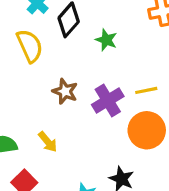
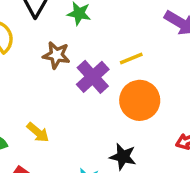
brown star: (65, 91) -> (56, 55), moved

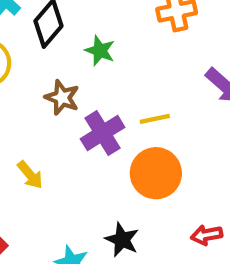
yellow arrow: (38, 132) -> (30, 175), moved

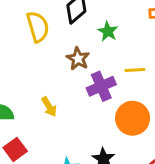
yellow line: (155, 119) -> (135, 70), moved

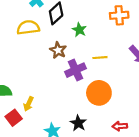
yellow semicircle: (38, 27) -> (28, 27), turned -80
yellow arrow: (49, 107) -> (29, 104), moved, turned 56

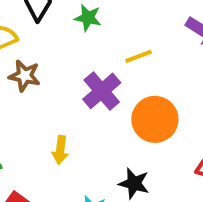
brown star: (58, 50) -> (25, 76), moved
yellow arrow: (29, 104) -> (60, 150), moved

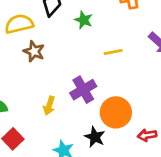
purple cross: (102, 91) -> (83, 90), moved
orange circle: (155, 119) -> (116, 112), moved

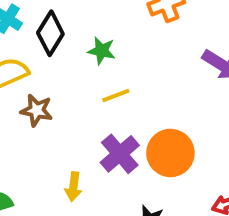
yellow line: (113, 52) -> (116, 95), moved
orange circle: (116, 112) -> (170, 153), moved

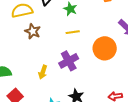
orange circle: (170, 153) -> (105, 48), moved

